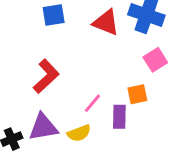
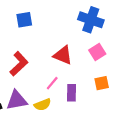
red triangle: (106, 22) -> (63, 55), moved
orange square: (137, 94) -> (102, 83), moved

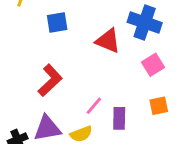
red triangle: (63, 55) -> (108, 41), moved

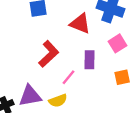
red L-shape: (50, 80) -> (49, 54), moved
purple rectangle: (119, 118) -> (89, 60), moved

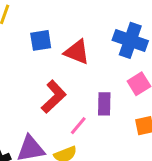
red triangle: (80, 24) -> (77, 52), moved

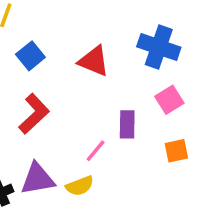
blue square: (41, 40) -> (30, 56), moved, turned -30
red L-shape: (54, 97) -> (34, 114), moved

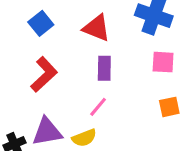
pink square: (169, 100) -> (163, 62), turned 35
purple rectangle: (127, 124) -> (104, 68), moved

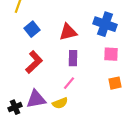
red triangle: (97, 28) -> (68, 32), turned -36

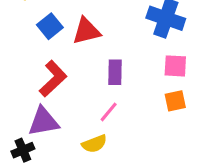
red triangle: (68, 32) -> (86, 31), moved
orange square: (115, 83) -> (175, 101), moved
purple triangle: (36, 99) -> (44, 122), moved

